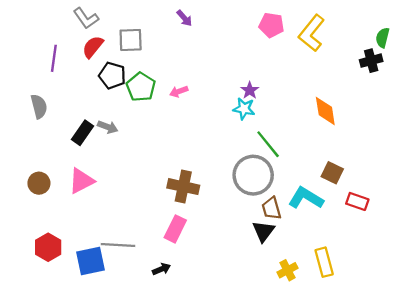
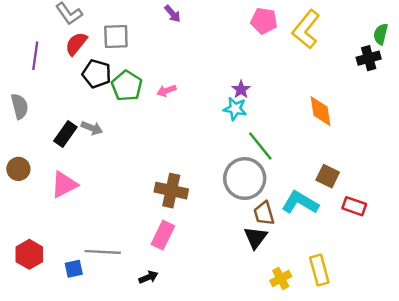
brown circle: (39, 183) -> (18, 169), moved
blue square: (90, 261) -> (74, 269), size x0.6

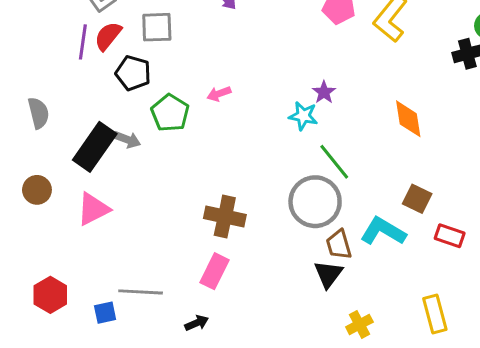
purple line: (35, 56) -> (83, 42), moved
green pentagon: (127, 86) -> (170, 113), moved
purple star: (241, 89) -> (324, 92), moved
black rectangle: (65, 134) -> (95, 147), size x1.5
yellow rectangle: (319, 270) -> (435, 314), moved

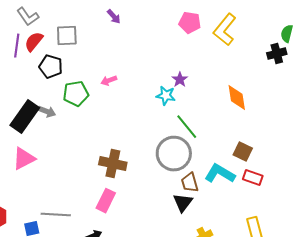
green pentagon: (170, 113) -> (76, 94), turned 30
red rectangle: (450, 236) -> (253, 178), moved

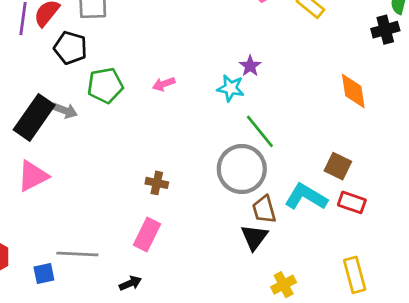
pink arrow: (109, 81) -> (164, 84), moved
orange diamond: (237, 98) -> (353, 91), moved
brown cross: (113, 164) -> (157, 183), size x0.6

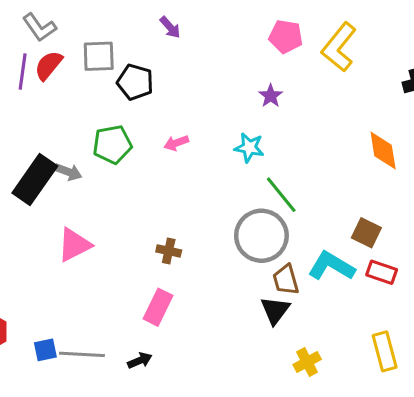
black pentagon: (70, 48) -> (135, 82), moved
purple star: (250, 66) -> (271, 96), moved
pink triangle: (33, 176) -> (74, 245), moved
gray line: (77, 254) -> (82, 354), moved

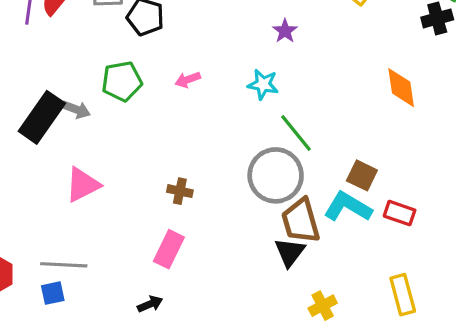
brown square: (366, 233) -> (362, 175), moved
brown trapezoid: (286, 280) -> (301, 221), size x1.4
gray line: (82, 354) -> (64, 265), moved

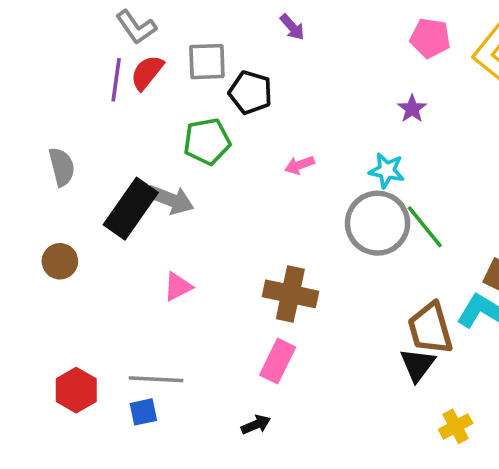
green pentagon: (122, 81) -> (207, 141), moved
gray arrow: (76, 109) -> (171, 200), size x1.4
gray circle: (276, 175) -> (378, 223), moved
pink triangle: (83, 185) -> (178, 287), size x0.7
brown cross: (180, 191) -> (290, 294), size x1.8

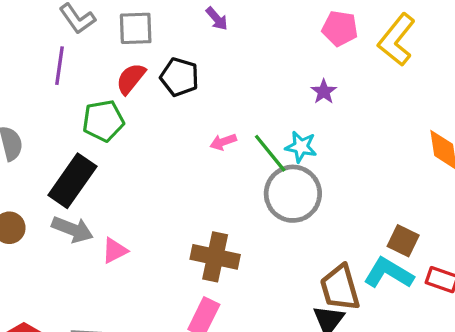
gray square: (207, 62) -> (136, 28), moved
red semicircle: (147, 72) -> (131, 79), moved
green pentagon: (207, 141) -> (103, 121), moved
gray arrow: (171, 200) -> (72, 229), moved
green line: (425, 227) -> (270, 153), moved

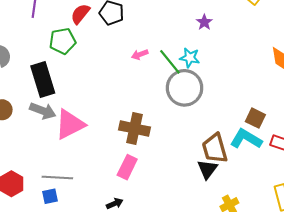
black rectangle: (72, 181) -> (43, 80), turned -52
pink triangle: (115, 250) -> (70, 124), size x1.8

